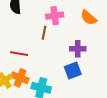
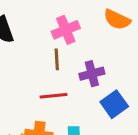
purple cross: (78, 49) -> (92, 74), moved
red line: (19, 54) -> (54, 96), moved

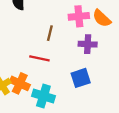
pink cross: (66, 30) -> (79, 16), moved
purple cross: (92, 74) -> (88, 44), moved

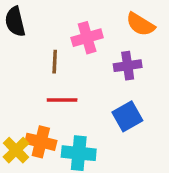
pink cross: (79, 16) -> (87, 38), moved
brown line: (50, 33) -> (55, 62), moved

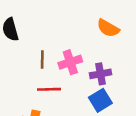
pink cross: (87, 38) -> (70, 62), moved
purple cross: (128, 66) -> (101, 74), moved

